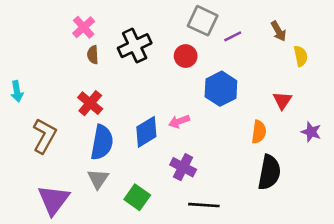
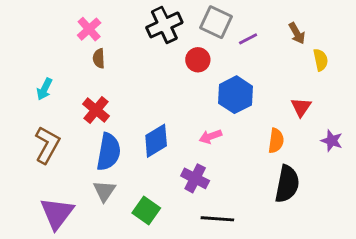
black cross: (135, 46) -> (164, 25), moved
cyan arrow: (17, 91) -> (44, 89), moved, turned 36
pink arrow: (179, 121) -> (210, 137), moved

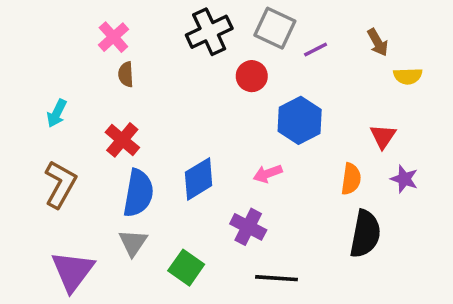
yellow semicircle: (321, 60) -> (408, 76), turned 100
purple star: (332, 141) -> (404, 179), moved

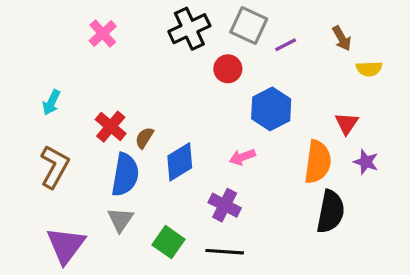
brown semicircle: (126, 74) -> (144, 138), moved, turned 35
orange semicircle: (351, 179) -> (318, 162), size x1.5
black line: (277, 278) -> (225, 252), moved

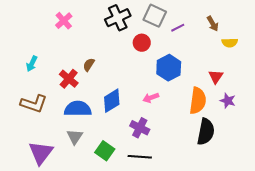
brown semicircle: (144, 138) -> (89, 65), moved
brown L-shape: (55, 167) -> (34, 104), turned 80
blue semicircle: (125, 175) -> (78, 109), turned -100

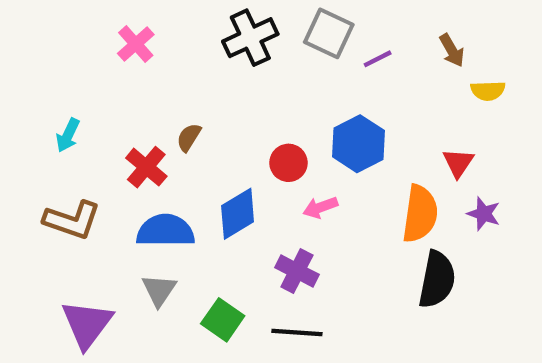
red circle: (142, 43) -> (288, 163), moved

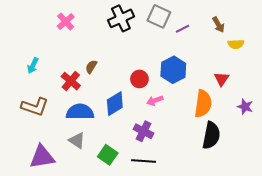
purple star: (484, 214) -> (245, 107), moved
gray triangle: (159, 290) -> (77, 140), turned -30
purple triangle: (87, 324) -> (42, 157), turned 44

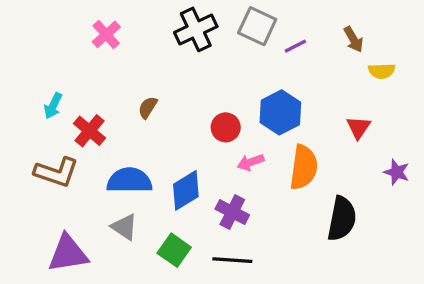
red cross: (71, 81) -> (90, 131), moved
blue diamond: (115, 104) -> (186, 190), moved
orange semicircle: (203, 104) -> (304, 167), moved

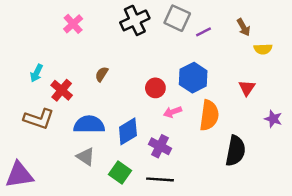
purple triangle: (68, 254) -> (19, 175), moved

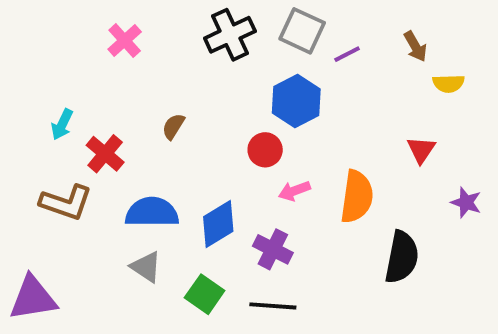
blue hexagon: (193, 78) -> (296, 101), moved

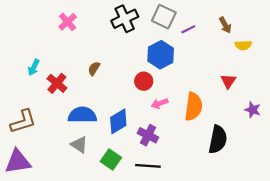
brown L-shape: (66, 202) -> (23, 121), moved, turned -36

